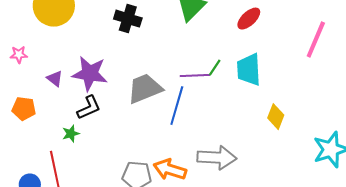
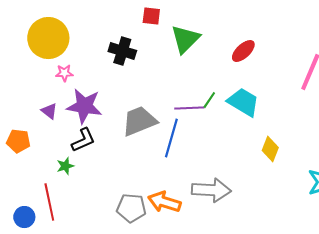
pink star: (19, 55) -> (64, 73), moved
cyan trapezoid: (249, 70) -> (243, 102), turned 124

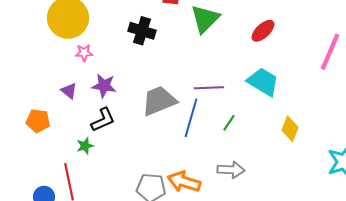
green line: (209, 100) -> (229, 123), moved
purple star: (84, 106) -> (104, 86), size x0.7
gray arrow: (211, 190) -> (231, 170), size x0.7

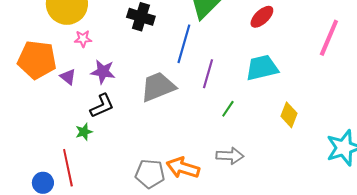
cyan trapezoid: (263, 82) -> (262, 68), turned -44
purple line: (209, 88) -> (208, 74), turned -72
blue line: (191, 118) -> (184, 44), moved
orange pentagon: (38, 121) -> (37, 60), moved, size x1.6

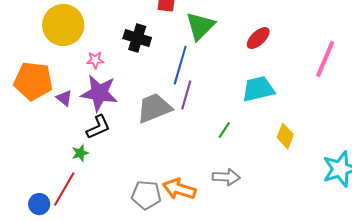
pink star: (83, 39) -> (95, 60), moved
purple star: (103, 72) -> (99, 93), size x1.5
purple line: (208, 74) -> (186, 95), moved
red line: (68, 168) -> (64, 189), turned 42

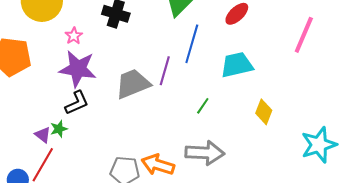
pink star: (95, 60) -> (74, 36), turned -30
blue line: (180, 65) -> (192, 44), moved
purple triangle: (64, 98) -> (43, 135), moved
gray arrow: (226, 177) -> (205, 153), size x1.4

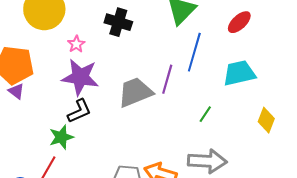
green star: (59, 129) -> (61, 137), size x1.4
purple triangle: (43, 135) -> (16, 91), moved

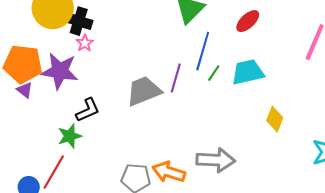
black cross: (118, 22) -> (79, 21), moved
purple star: (80, 77) -> (60, 71), moved
green line: (205, 114) -> (214, 73), moved

